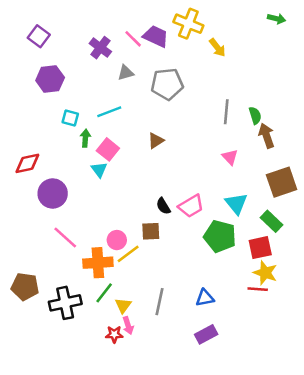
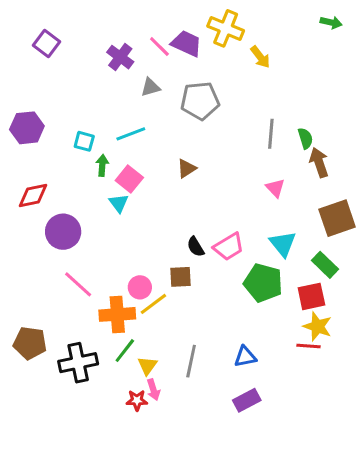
purple hexagon: (50, 79) -> (27, 128), moved

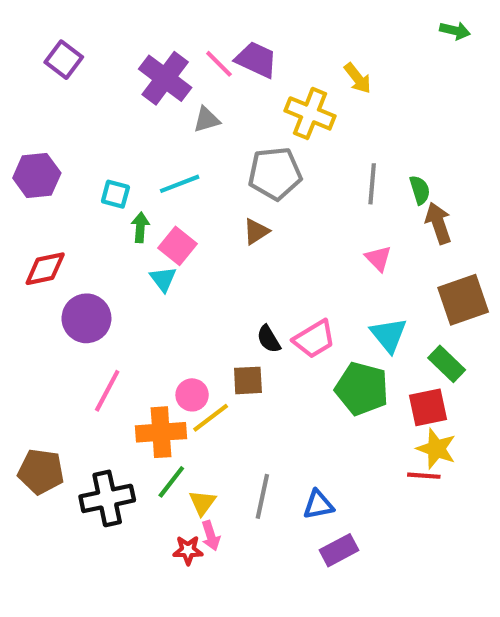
yellow cross: (226, 28) -> (310, 113), moved
purple cross: (120, 57) -> (165, 78), size x1.4
gray pentagon: (200, 101) -> (275, 173), moved
pink line: (78, 284) -> (107, 391), turned 76
blue triangle: (245, 357) -> (318, 505), moved

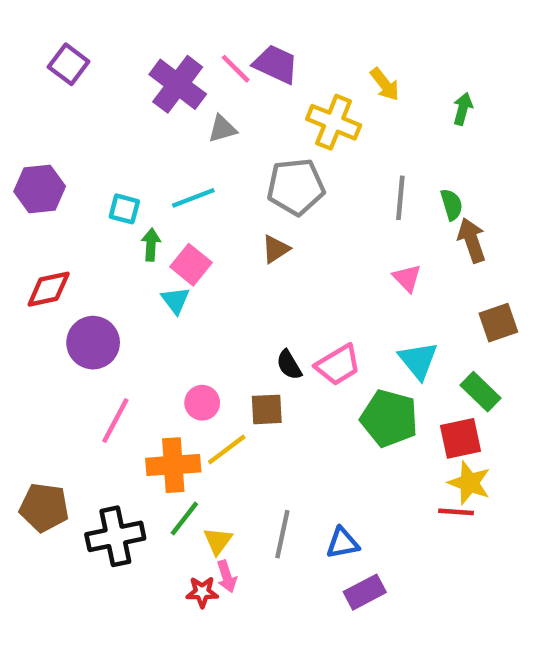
green arrow: (455, 31) -> (463, 109), moved, turned -88
brown square: (463, 300) -> (498, 323), size x0.7
pink circle: (192, 395) -> (202, 403), moved

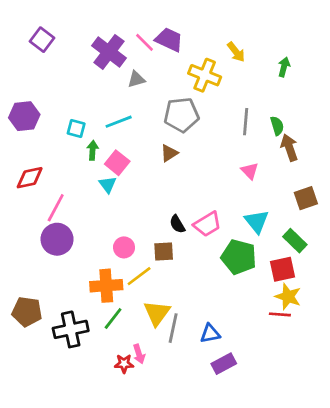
purple circle: (93, 343) -> (57, 239), moved
pink line: (115, 421) -> (56, 208), moved
yellow triangle: (218, 541) -> (157, 313), moved, size x1.5

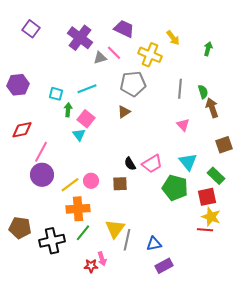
pink line: (144, 42) -> (114, 53), moved
yellow line: (139, 276) -> (70, 185), moved

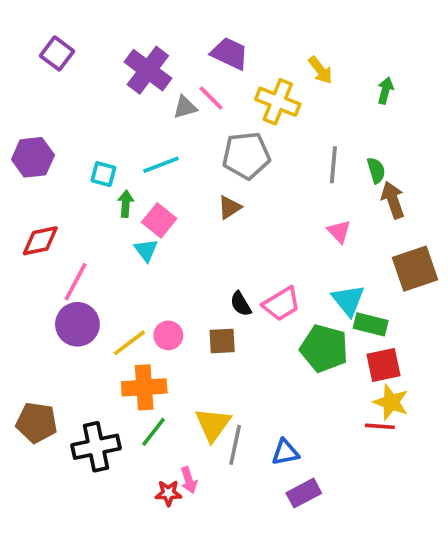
brown square: (224, 145) -> (415, 269), size x1.4
green rectangle: (216, 176) -> (371, 324), moved, turned -30

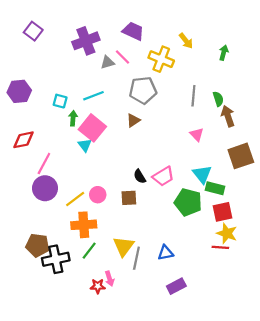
purple cross: (148, 70) -> (86, 41), turned 32
pink square: (159, 220) -> (92, 128), size x1.4
brown pentagon: (37, 423) -> (37, 245), moved
blue triangle: (285, 452) -> (166, 253), moved

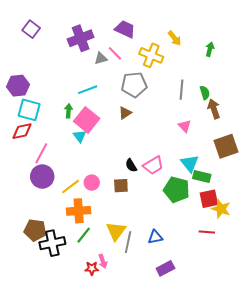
cyan square: (60, 101) -> (29, 110), moved, size x1.6
yellow star: (227, 233) -> (221, 209), moved

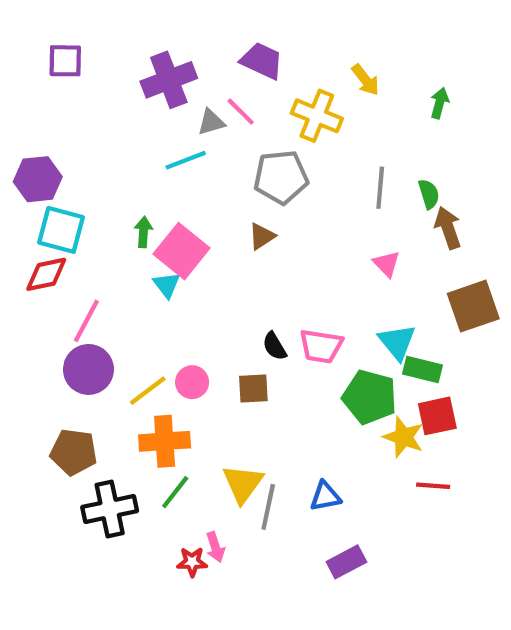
purple square: (31, 29) -> (65, 61), turned -36
cyan line: (88, 90) -> (186, 160), moved
pink trapezoid: (153, 165) -> (321, 346), turned 40
yellow star: (221, 209) -> (403, 437), moved
brown pentagon: (35, 230) -> (74, 452), moved

